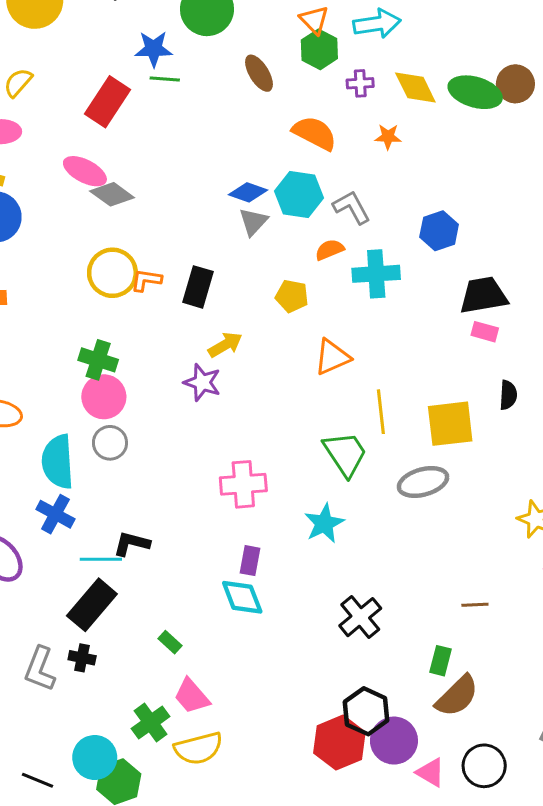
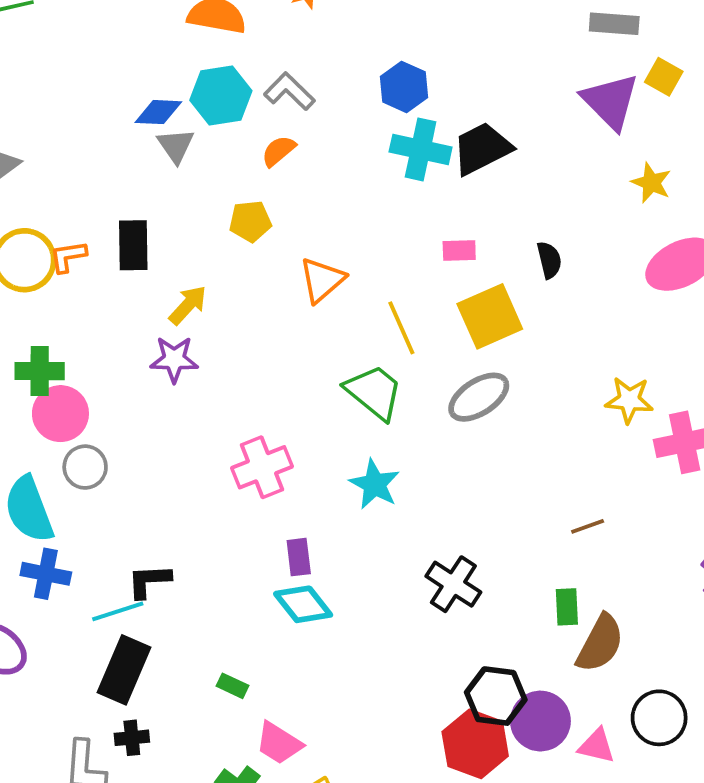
cyan cross: (376, 274) -> (421, 149), moved, turned 33
pink rectangle: (485, 332) -> (459, 251), moved

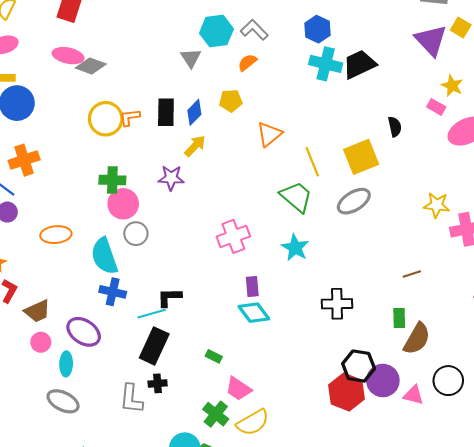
blue diamond: (158, 112) -> (194, 112), moved, turned -50
pink rectangle: (459, 251) -> (436, 107), moved, turned 30
purple star: (174, 359) -> (171, 178), moved
black cross: (453, 584) -> (337, 304), turned -36

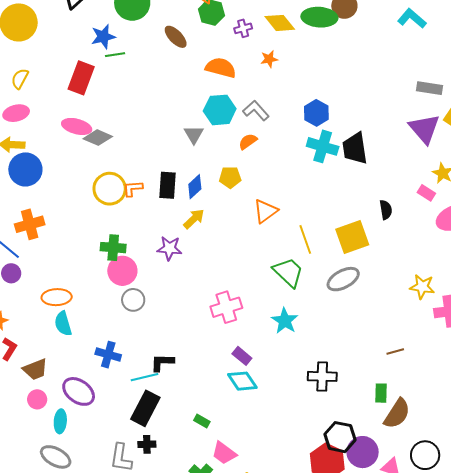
black trapezoid: (359, 64) -> (355, 148), turned -76
cyan semicircle: (104, 256) -> (63, 324), moved, size x0.7
purple rectangle: (252, 286) -> (242, 356), turned -48

